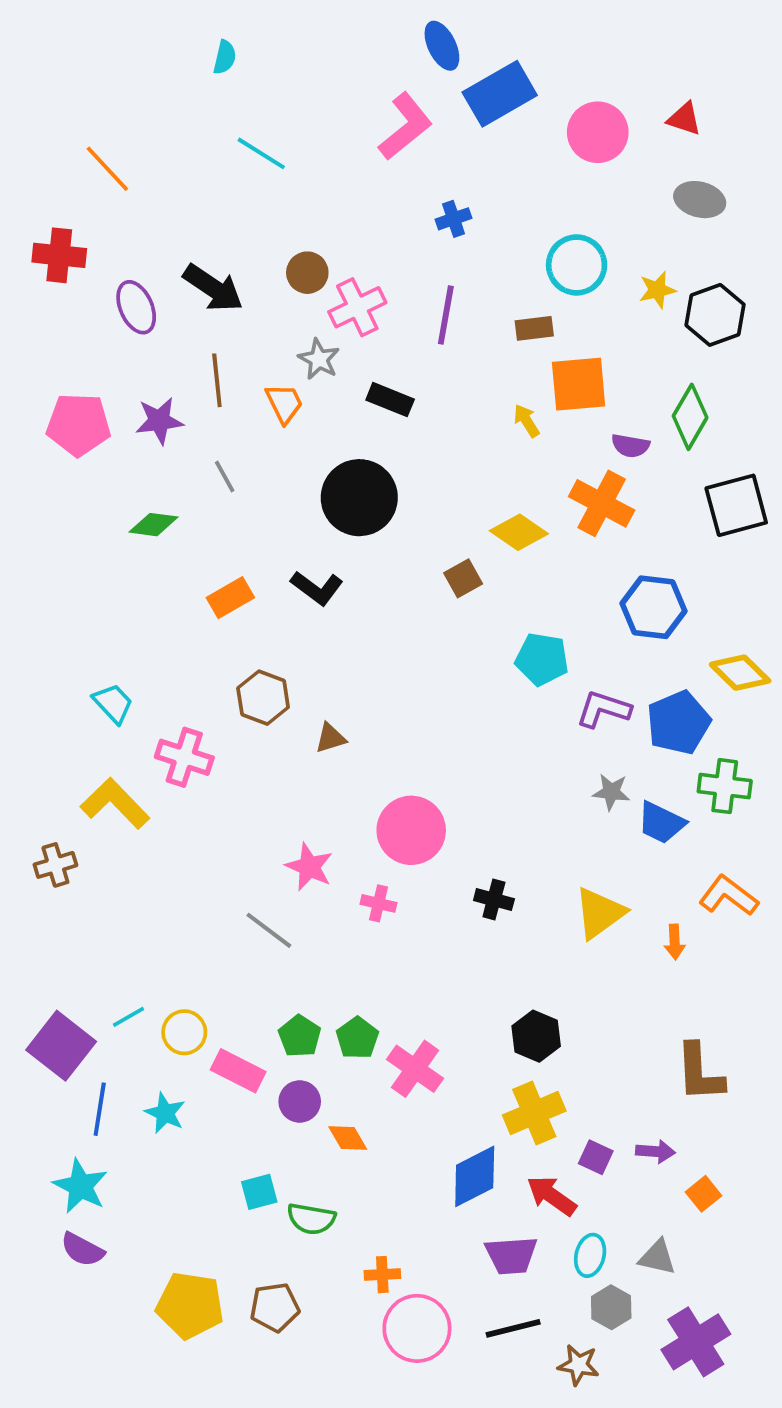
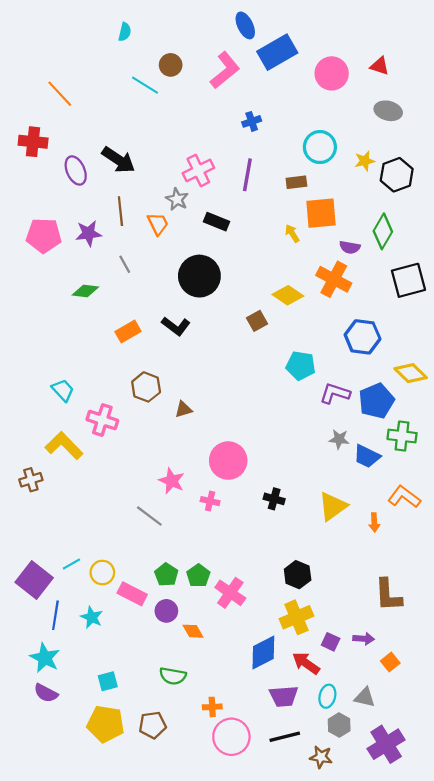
brown circle: (307, 273) -> (171, 65), moved
cyan square: (259, 1192) -> (108, 681), moved

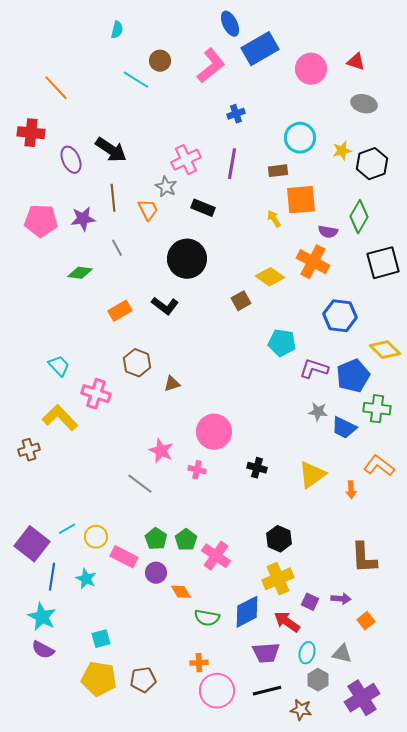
green semicircle: (173, 676) -> (207, 618), moved

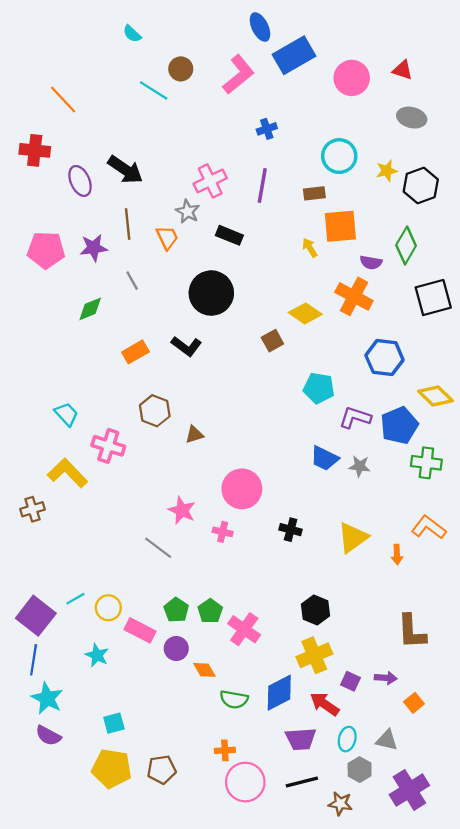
cyan semicircle: (117, 30) -> (132, 34), turned 120
green diamond: (80, 273) -> (90, 309), turned -30
blue trapezoid: (344, 428) -> (325, 458), moved
blue line: (52, 577) -> (34, 660), moved

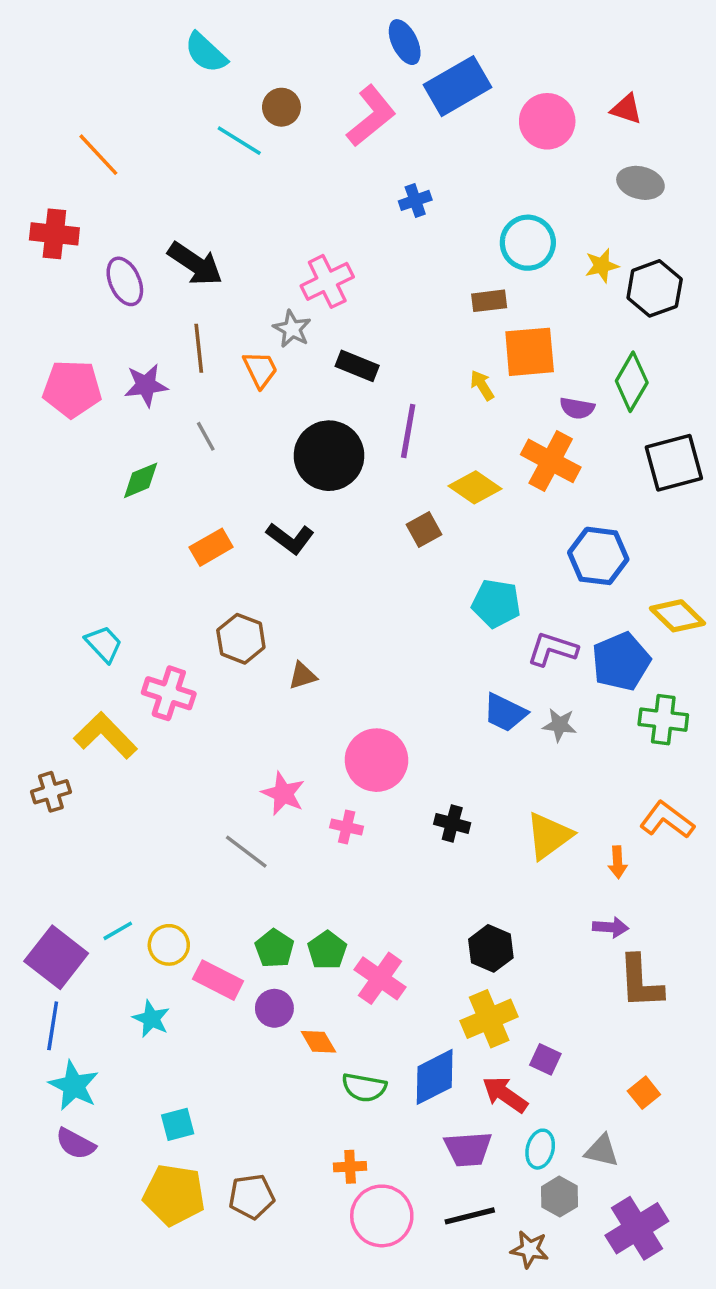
cyan semicircle: (132, 34) -> (206, 53), size x1.5
purple line: (262, 185) -> (408, 431), moved
purple arrow: (386, 678) -> (611, 927), moved

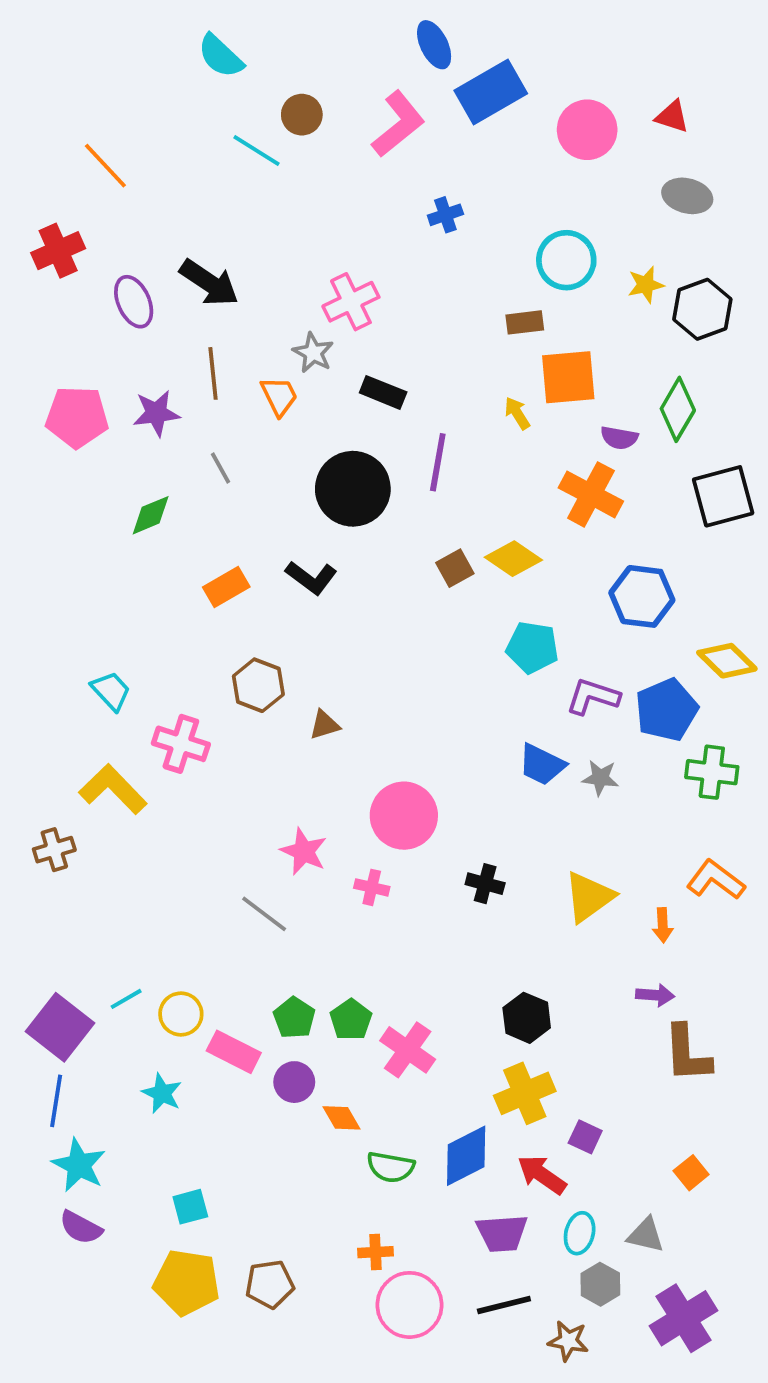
red cross: (54, 234) -> (58, 251), turned -30
yellow diamond: (475, 487) -> (513, 559), moved

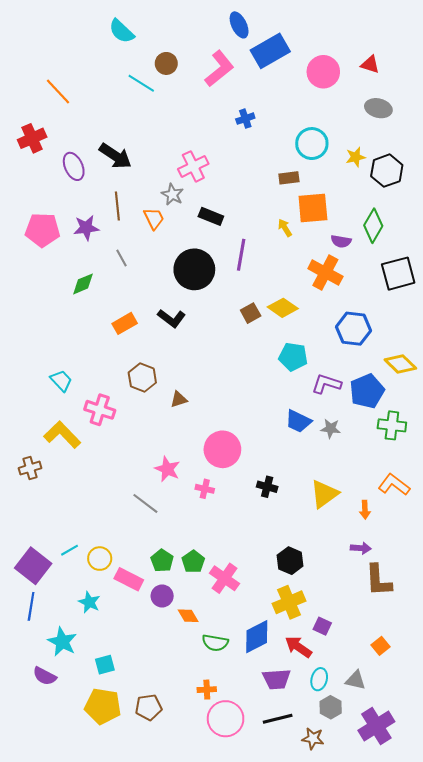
cyan star: (79, 1165) -> (62, 642), moved

